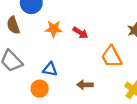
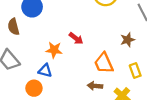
orange star: (54, 29) -> (54, 50), moved
brown arrow: (85, 85) -> (95, 86), moved

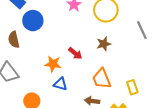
brown star: (128, 40) -> (104, 44), moved
blue triangle: (45, 71) -> (60, 84), moved

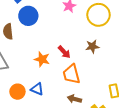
orange trapezoid: (102, 79) -> (71, 74), moved
blue triangle: (60, 84) -> (37, 89), moved

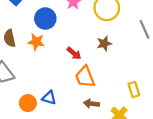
blue circle: (28, 16) -> (45, 19), moved
orange star: (42, 59) -> (36, 42), moved

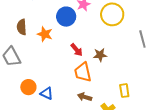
blue circle: (45, 19) -> (66, 17), moved
brown star: (104, 44) -> (100, 55), moved
blue triangle: (49, 98) -> (47, 93), moved

